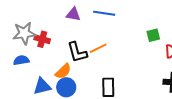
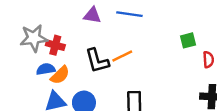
blue semicircle: (21, 60) -> (46, 69), moved
orange semicircle: (63, 71) -> (60, 75), moved

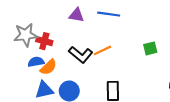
green square: (188, 40) -> (150, 48), moved
black L-shape: (97, 61) -> (81, 55), turned -35

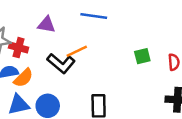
purple triangle: (76, 15) -> (46, 25), moved
orange line: (102, 50) -> (77, 51), moved

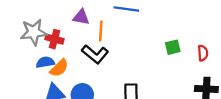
orange line: (77, 51) -> (101, 31), moved, turned -60

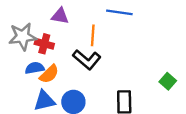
purple triangle: (81, 17) -> (60, 16), moved
green square: (173, 47) -> (168, 81), moved, turned -35

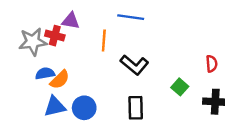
red cross: (44, 44) -> (55, 36), moved
black L-shape: (87, 60) -> (134, 65), moved

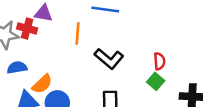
red semicircle: (212, 64) -> (159, 61), moved
orange semicircle: (60, 80) -> (42, 84), moved

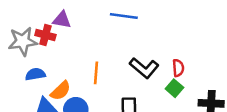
orange line: (78, 33) -> (96, 73), moved
black L-shape: (109, 59) -> (144, 68), moved

